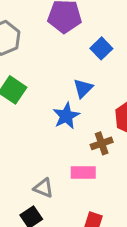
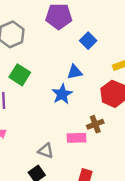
blue triangle: (83, 88) -> (75, 72), turned 35
brown cross: (102, 143) -> (95, 124), moved

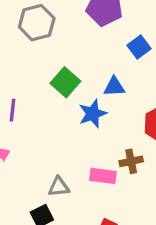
green square: (20, 75) -> (65, 82), moved
gray triangle: (46, 151) -> (59, 187), turned -35

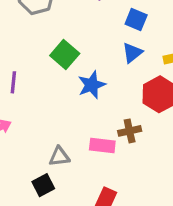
blue square: (139, 47) -> (136, 19), turned -30
blue triangle: (114, 87) -> (132, 53), moved, turned -35

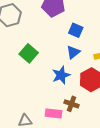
blue star: (92, 85) -> (61, 75), moved
brown cross: (130, 131) -> (71, 104), turned 32

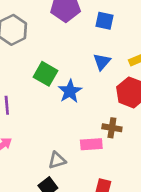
blue square: (76, 30) -> (104, 21), moved
blue star: (61, 75) -> (70, 91), moved

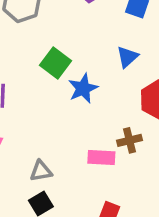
brown cross: (112, 128) -> (129, 140), turned -30
gray triangle: (57, 160) -> (41, 171), moved

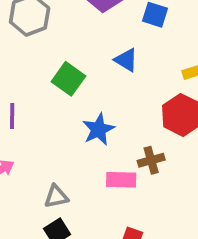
blue triangle: (127, 57) -> (126, 60), moved, turned -45
blue star: (83, 88) -> (98, 129), moved

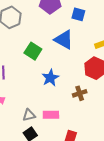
blue triangle: (126, 60) -> (64, 40), size x1.5
pink rectangle: (121, 180) -> (51, 115), moved

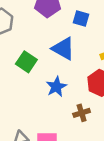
blue star: (50, 78) -> (56, 87), moved

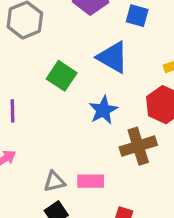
brown cross: (82, 113) -> (138, 146), size x1.5

